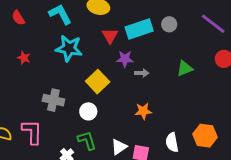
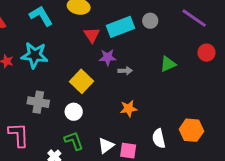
cyan star: (69, 48) -> (34, 55), moved

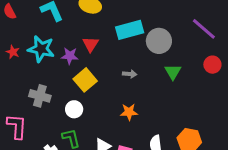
gray circle: (150, 21) -> (159, 41), moved, size x1.6
red triangle: (92, 35) -> (91, 44), moved
purple star: (108, 57) -> (70, 56), moved
green triangle: (168, 64) -> (173, 72), turned -42

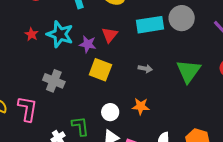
gray circle: (159, 41) -> (182, 18), moved
green triangle: (173, 72) -> (189, 71), size x1.5
yellow square: (85, 80) -> (100, 70), turned -35
white circle: (74, 109) -> (110, 112), moved

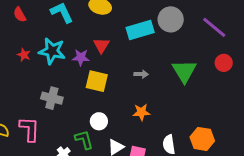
white circle: (110, 112) -> (99, 121), moved

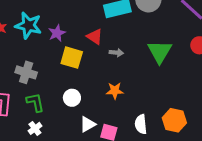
red triangle: (101, 45) -> (95, 37), moved, turned -30
purple star: (81, 57) -> (57, 33), turned -30
green L-shape: (84, 140) -> (35, 102), moved

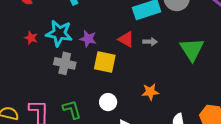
purple star: (57, 33) -> (88, 39), turned -30
gray arrow: (116, 53) -> (150, 42), moved
gray cross: (26, 72) -> (65, 63), moved

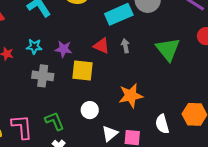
cyan star: (59, 33) -> (34, 46), size x0.6
gray arrow: (150, 42) -> (125, 46), turned -96
orange star: (150, 92) -> (131, 96), size x1.4

